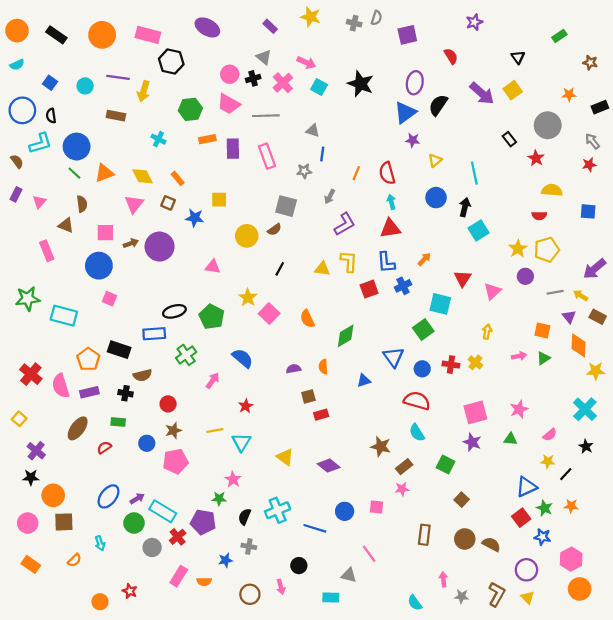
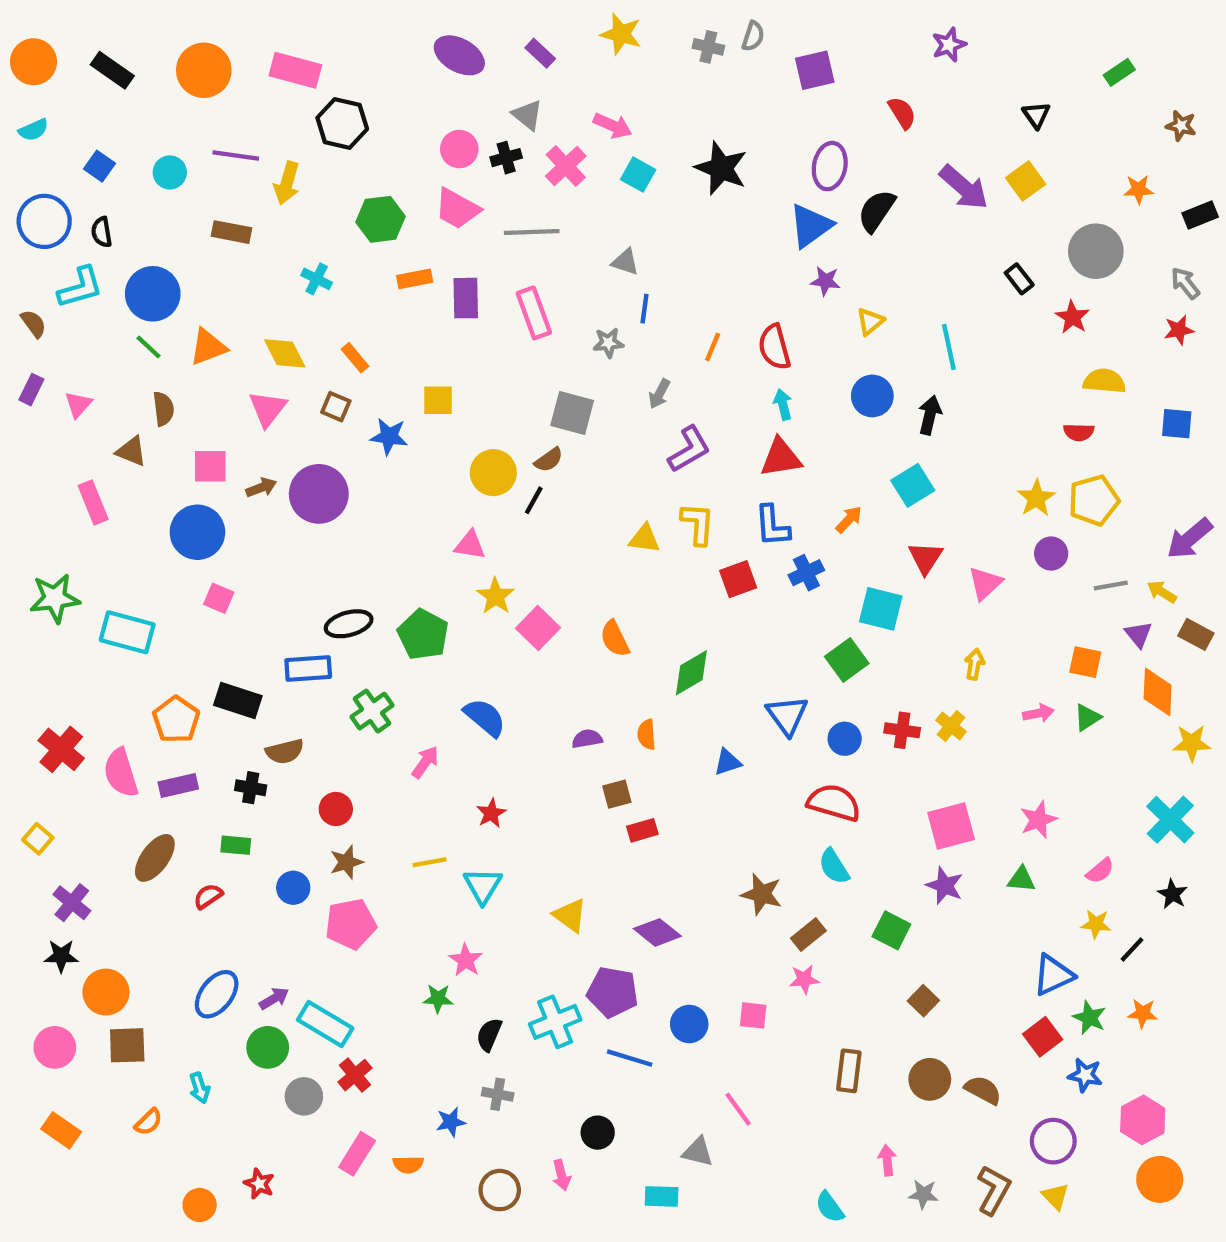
purple ellipse: (207, 27) -> (459, 55), moved
cyan square: (479, 231) -> (913, 485), moved
pink triangle: (213, 267) -> (470, 545), moved
black line: (280, 269) -> (534, 500), moved
purple pentagon: (203, 522) -> (613, 992), moved

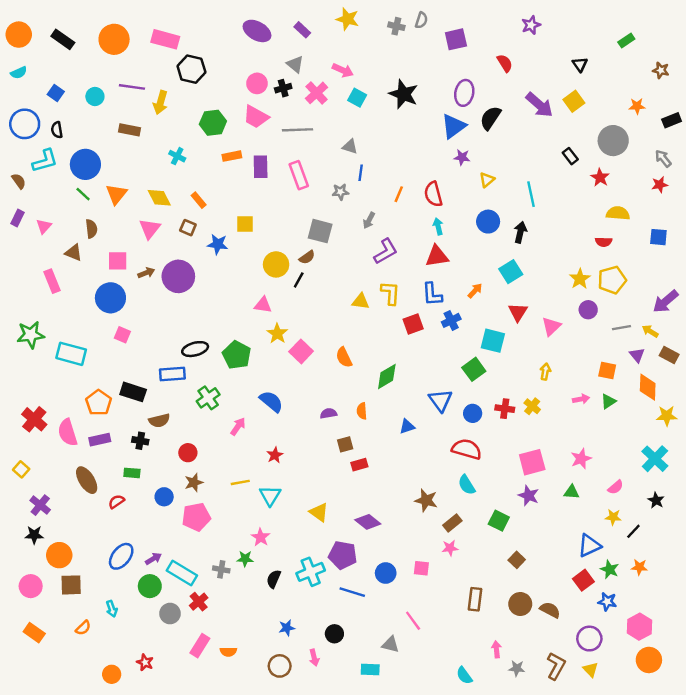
orange triangle: (208, 347) -> (116, 194), turned -30
brown ellipse: (155, 858) -> (87, 480), turned -68
gray cross: (498, 1094) -> (221, 569), moved
blue star: (451, 1122) -> (287, 628), moved

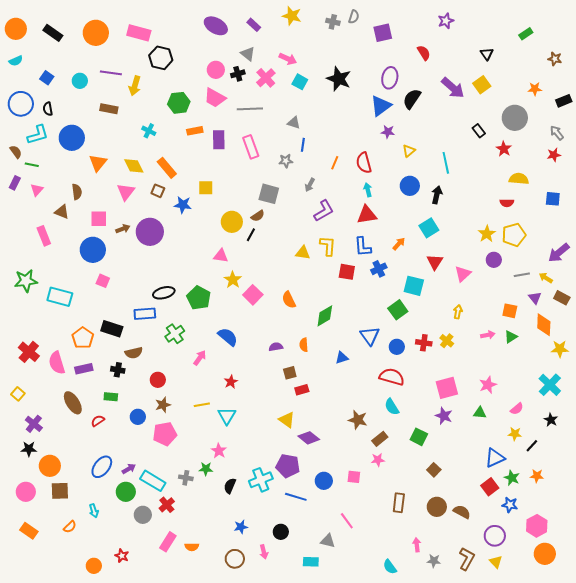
green line: (83, 194) -> (32, 165), moved, turned -32
orange rectangle: (199, 200) -> (167, 168), size x1.5
red square: (413, 324) -> (347, 272), turned 30
yellow triangle: (319, 512) -> (287, 420), moved

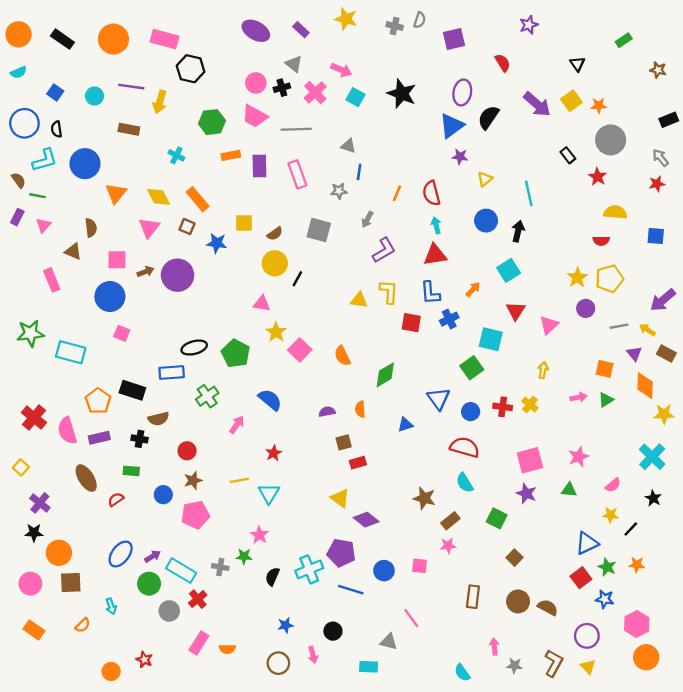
orange star: (535, 89) -> (599, 105), moved
brown semicircle: (258, 216) -> (275, 234), moved

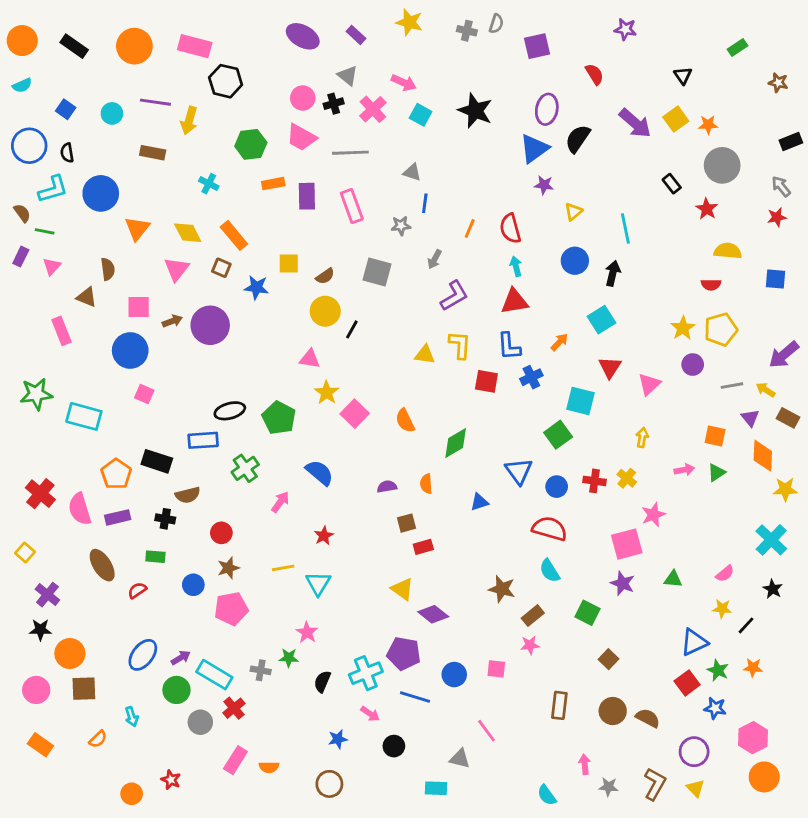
purple star: (529, 25) -> (625, 29), turned 30
pink star: (579, 457) -> (653, 515), moved
pink arrow: (313, 655) -> (370, 714), moved, turned -42

